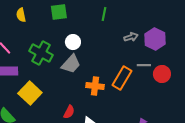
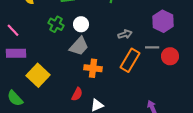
gray arrow: (131, 37) -> (125, 34), moved
green cross: (41, 53) -> (56, 24), moved, size x0.7
orange cross: (95, 86) -> (93, 68), moved

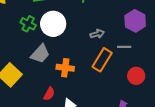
white circle: (81, 24) -> (53, 24), size x1.6
gray trapezoid: (79, 46) -> (40, 54), moved
red circle: (170, 56) -> (136, 76), moved

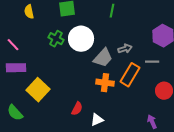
gray trapezoid: (40, 54) -> (103, 58), moved
orange cross: (65, 68) -> (105, 83), moved

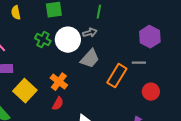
gray arrow: (125, 49) -> (90, 33), moved
orange cross: (105, 83) -> (59, 82), moved, turned 30
red semicircle: (77, 109) -> (58, 104), moved

